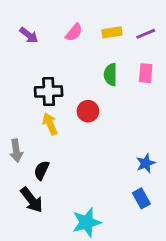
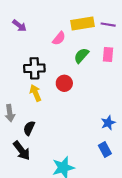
pink semicircle: (74, 32) -> (59, 38), moved
yellow rectangle: (112, 32) -> (82, 23), size x1.5
purple line: (146, 34) -> (108, 25), turned 32
green semicircle: (110, 75) -> (81, 56), turned 42

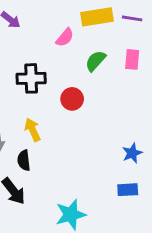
yellow arrow: (35, 93) -> (33, 130), moved
black semicircle: (29, 128) -> (24, 160), turned -32
blue rectangle: (105, 149) -> (128, 190), turned -64

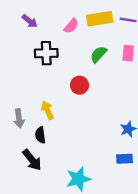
pink semicircle: (65, 37) -> (71, 26), moved
black cross: (31, 78) -> (46, 53), moved

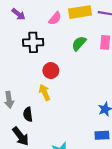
red circle: (79, 85) -> (51, 71), moved
yellow arrow: (47, 110) -> (45, 92), moved

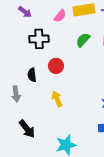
yellow arrow: (45, 92) -> (57, 99), moved
black semicircle: (28, 114) -> (32, 75), moved

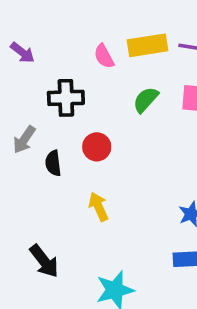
purple arrow: (25, 12) -> (22, 53), moved
pink semicircle: (60, 16) -> (104, 56), turned 112
gray arrow: (16, 94) -> (24, 140), moved, turned 42

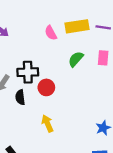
black cross: (66, 98) -> (28, 72), moved

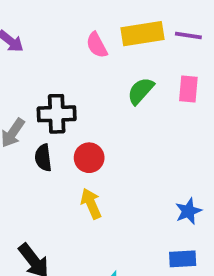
red circle: (46, 87) -> (89, 158), moved

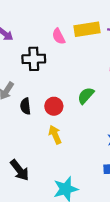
green semicircle: (141, 91) -> (86, 96), moved
black cross: (57, 114) -> (34, 59), moved

